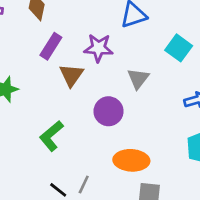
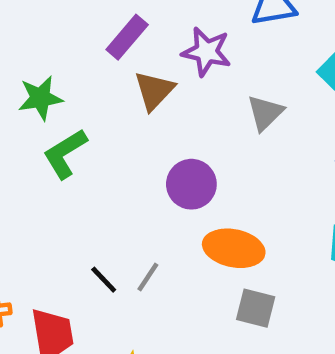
purple circle: (109, 111) -> (191, 184), moved
green L-shape: (51, 136) -> (65, 154), moved

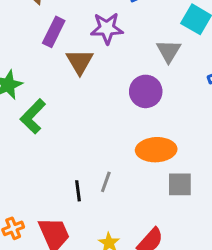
gray triangle: (265, 113) -> (169, 51), moved
purple circle: (191, 184) -> (146, 91), moved
black line: (104, 280) -> (78, 191), turned 50

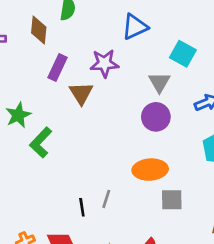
purple circle: (146, 91) -> (156, 117), moved

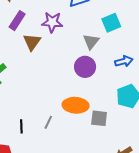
cyan square: (183, 54) -> (111, 23), turned 30
gray line: (106, 199) -> (48, 122), moved
gray square: (172, 200) -> (99, 118), moved

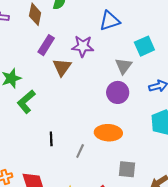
gray square: (99, 118) -> (127, 169), moved
black line: (21, 126) -> (51, 139), moved

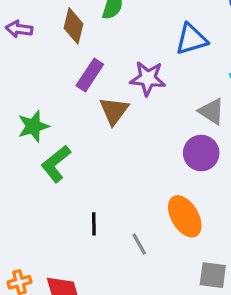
gray triangle: (124, 66) -> (212, 111), turned -36
orange ellipse: (108, 133) -> (185, 216), turned 55
gray line: (80, 151) -> (139, 244), turned -56

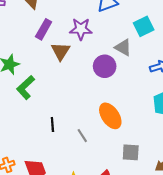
purple circle: (201, 153) -> (105, 66), moved

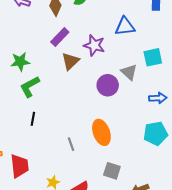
black line: (52, 124) -> (33, 119), moved

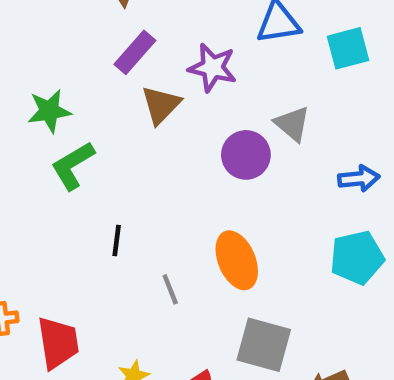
cyan square: (153, 57) -> (348, 48), moved
black line: (33, 119) -> (117, 240), moved
gray square: (112, 171) -> (264, 345), size x1.4

